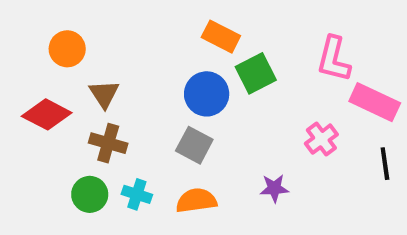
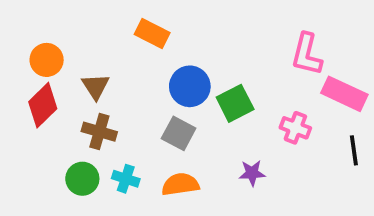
orange rectangle: (221, 37) -> (152, 34), moved
orange circle: (67, 49) -> (47, 60), moved
green square: (256, 73) -> (235, 103), moved
red diamond: (47, 114) -> (43, 105), turned -72
pink cross: (321, 139) -> (295, 128), turned -32

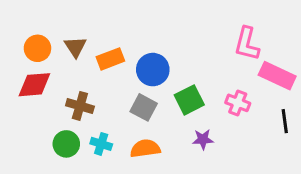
orange rectangle: (152, 34) -> (110, 59), moved, turned -48
brown triangle: (96, 86) -> (75, 47), moved
green square: (235, 103) -> (189, 100), moved
red diamond: (43, 105) -> (34, 85), turned 40

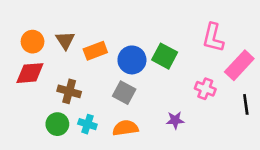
pink rectangle: (277, 76) -> (239, 65), turned -72
green square: (189, 100) -> (165, 56), moved, turned -35

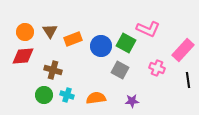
pink L-shape: (213, 38) -> (148, 29), moved, turned -80
gray square: (124, 93) -> (120, 70), moved
purple star: (175, 120) -> (132, 101), moved

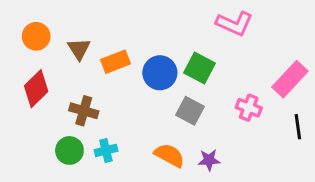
pink L-shape: (148, 29) -> (234, 24), moved
orange circle: (25, 32) -> (36, 36), moved
red diamond: (23, 56) -> (36, 89), turned -40
cyan cross: (67, 95) -> (106, 150), turned -32
orange semicircle: (96, 98) -> (169, 155), moved, turned 36

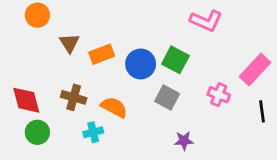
orange circle: (36, 36) -> (37, 15), moved
red diamond: (36, 89) -> (26, 100), moved, turned -60
green circle: (69, 150) -> (37, 132), moved
orange semicircle: (169, 155) -> (114, 107), moved

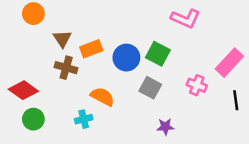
brown cross: (74, 97) -> (66, 68), moved
red diamond: (26, 100) -> (23, 90), turned -40

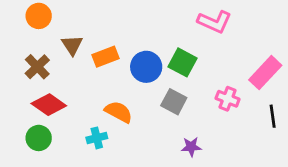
brown cross: (66, 68) -> (37, 67), moved, turned 30
red diamond: (23, 90) -> (49, 105), moved

